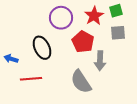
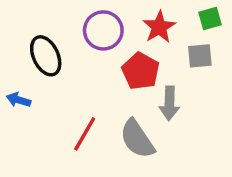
green square: (116, 11) -> (210, 19), moved
black ellipse: (42, 48) -> (46, 56), moved
red line: (31, 79) -> (85, 134), moved, turned -55

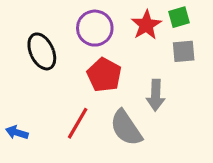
green square: (210, 19) -> (179, 17), moved
red pentagon: (141, 71) -> (104, 75), moved
blue arrow: (19, 100) -> (17, 133), moved

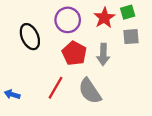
gray arrow: (156, 95) -> (103, 54), moved

